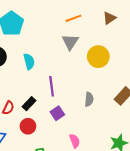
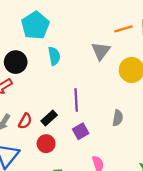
orange line: (73, 18) -> (124, 29), moved
cyan semicircle: (29, 61) -> (54, 56), moved

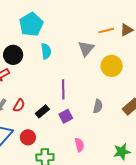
black rectangle: (49, 118) -> (42, 111), moved
red circle: (46, 144) -> (28, 137), moved

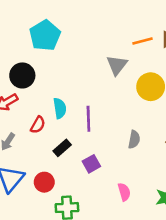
cyan semicircle: (46, 51) -> (60, 108), moved
red semicircle: (19, 105) -> (38, 125), moved
purple square: (66, 116) -> (91, 164), moved
pink semicircle: (79, 145) -> (124, 192), moved

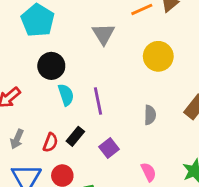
gray triangle: (117, 65) -> (103, 34), moved
black circle: (22, 75) -> (51, 66), moved
red semicircle: (38, 125) -> (50, 142), moved

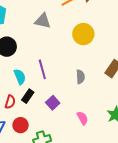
gray triangle: (103, 34) -> (43, 21), turned -42
cyan semicircle: (66, 95) -> (20, 77), moved

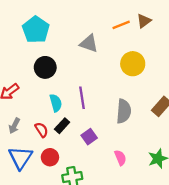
gray semicircle: (80, 77) -> (124, 111), size x1.5
red semicircle: (10, 102) -> (42, 130), turned -56

